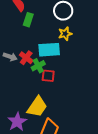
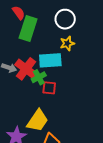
green rectangle: (28, 20) -> (28, 29), size x1.6
red cross: (26, 58) -> (26, 69), size x1.5

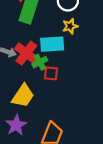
yellow trapezoid: (38, 121) -> (23, 96), moved

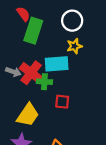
green cross: (40, 62) -> (44, 82), turned 32
red square: (51, 73) -> (62, 102), moved

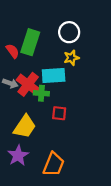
red semicircle: (23, 14) -> (13, 51), moved

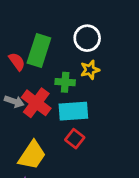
cyan rectangle: (54, 75) -> (73, 111), moved
green cross: (41, 93) -> (65, 82), moved
red square: (59, 113) -> (75, 139), turned 32

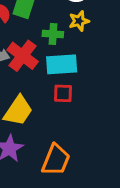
red square: (75, 139) -> (63, 93), turned -36

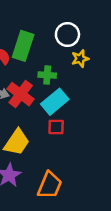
yellow star: (79, 21) -> (80, 59), moved
cyan rectangle: (62, 64) -> (55, 102), turned -36

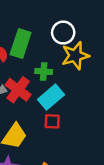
yellow star: (80, 59) -> (75, 56), size x1.6

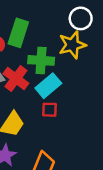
white circle: (63, 33) -> (81, 18), moved
green cross: (44, 72) -> (41, 60), size x1.5

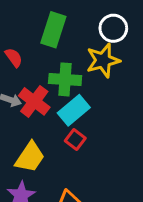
green rectangle: (18, 33) -> (53, 30), moved
red square: (49, 110) -> (75, 140), turned 35

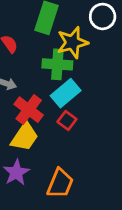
yellow star: (103, 60) -> (72, 42), moved
red cross: (34, 101) -> (29, 110), moved

